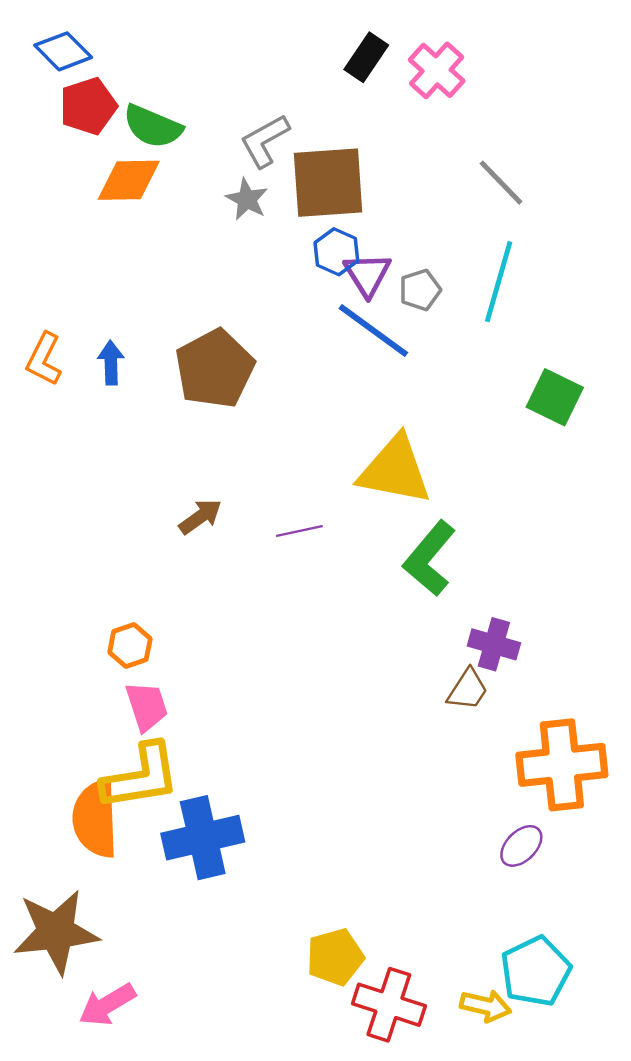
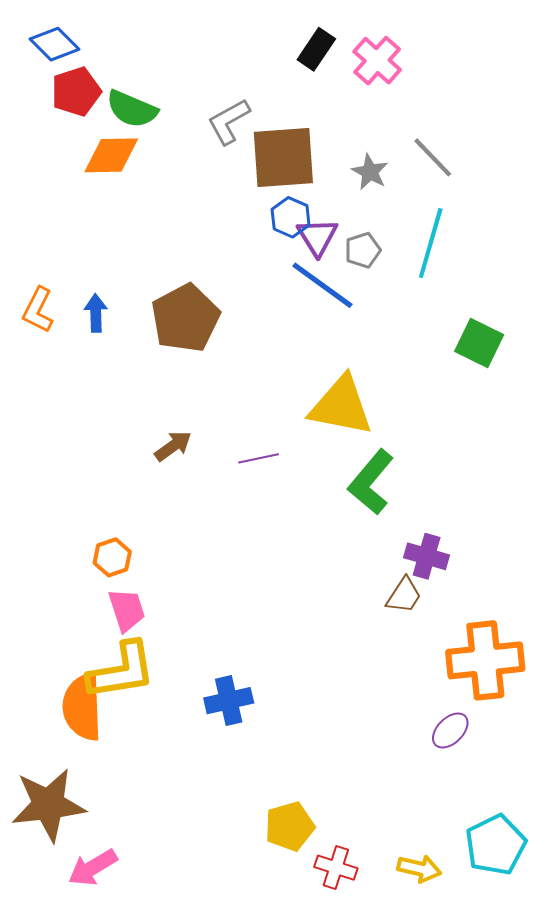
gray star: (247, 199) -> (370, 172), moved
blue cross: (203, 838) -> (229, 701), moved, size x0.7
cyan pentagon: (536, 971) -> (496, 845), moved
red cross: (389, 1005) -> (336, 868), size x0.7

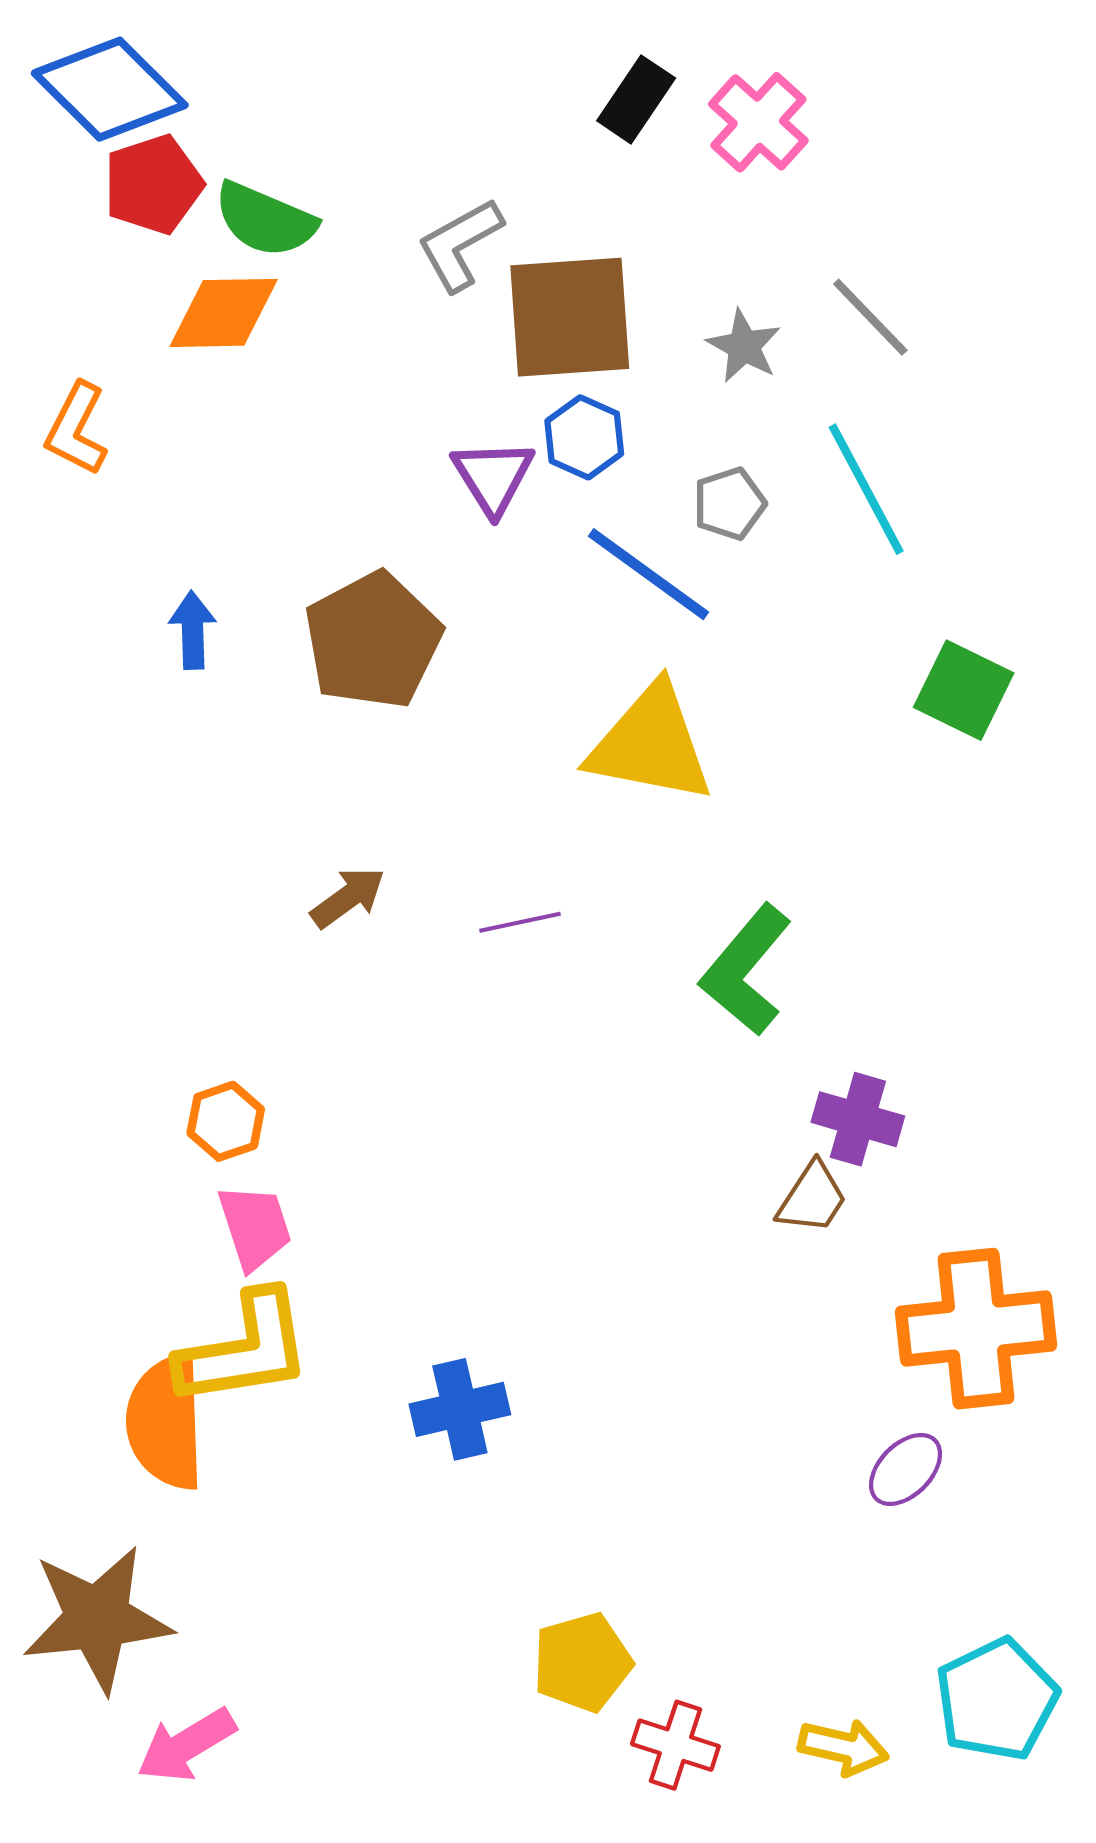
blue diamond: (55, 44) -> (110, 89), size x1.5
purple triangle: (317, 237) -> (493, 477), moved
cyan line: (431, 243) -> (866, 489), turned -44
orange L-shape: (38, 310) -> (76, 429), moved
yellow triangle: (341, 406) -> (651, 744), moved

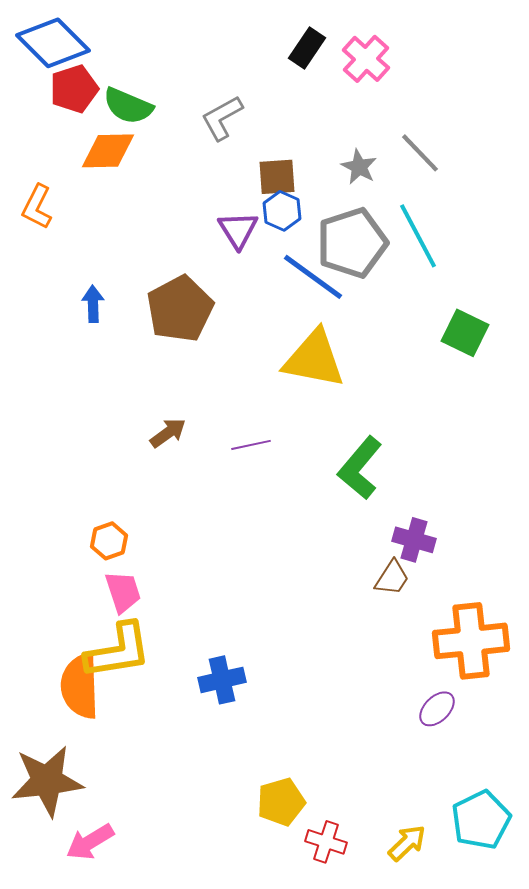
brown square: (570, 317) -> (277, 177), moved, size x0.6
gray pentagon: (729, 504) -> (352, 243), size x2.0
yellow arrow: (843, 1747) -> (407, 843), turned -57

